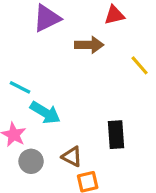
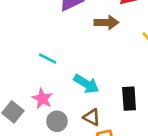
cyan arrow: (45, 113) -> (86, 84), moved

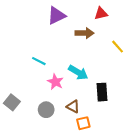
cyan arrow: (86, 84) -> (78, 72), moved
pink star: (42, 99) -> (55, 82), moved

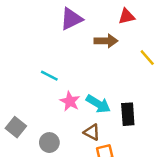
cyan arrow: (78, 72) -> (98, 104), moved
gray circle: (46, 110) -> (49, 143), moved

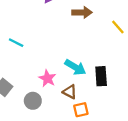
cyan line: (49, 76) -> (16, 43), moved
pink star: (70, 101) -> (47, 78), moved

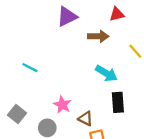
cyan arrow: (75, 67) -> (106, 73), moved

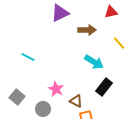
red triangle: (117, 14) -> (111, 12), moved
black rectangle: (118, 102) -> (104, 87), turned 42

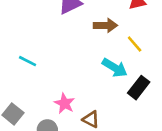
yellow line: (119, 43) -> (135, 44), moved
black rectangle: (104, 87) -> (139, 88), moved

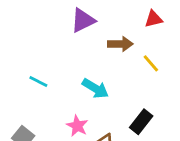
cyan arrow: (115, 68) -> (95, 88), moved
black rectangle: (139, 88) -> (141, 122), moved

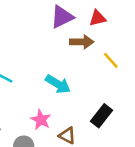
red triangle: (154, 19) -> (98, 18), moved
purple triangle: (83, 20) -> (62, 17), moved

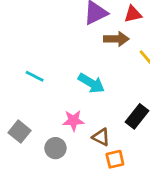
pink star: (41, 120) -> (73, 121), turned -30

